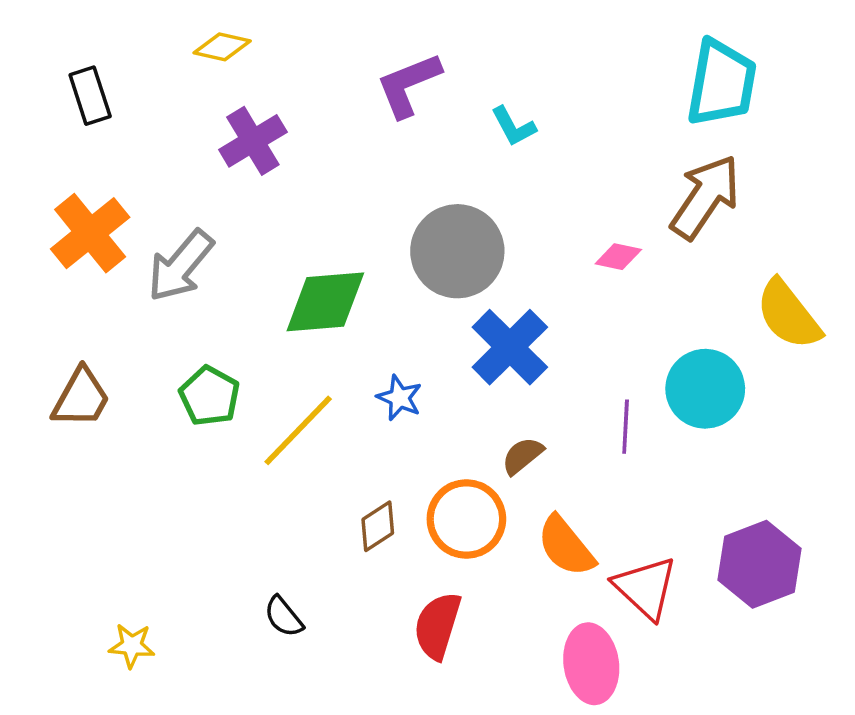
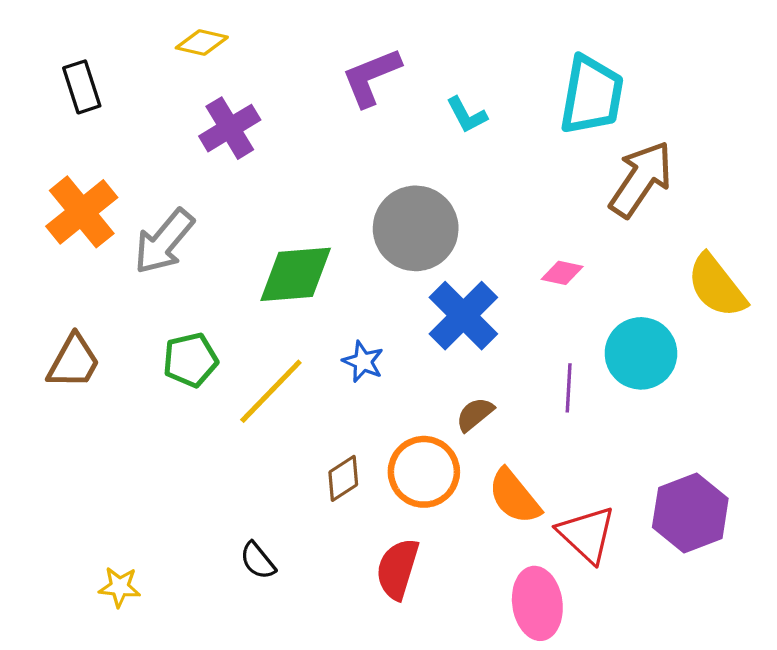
cyan trapezoid: (721, 83) -> (592, 95), moved
pink diamond: (618, 257) -> (562, 273), moved
green pentagon: (209, 396) -> (190, 360), turned 30

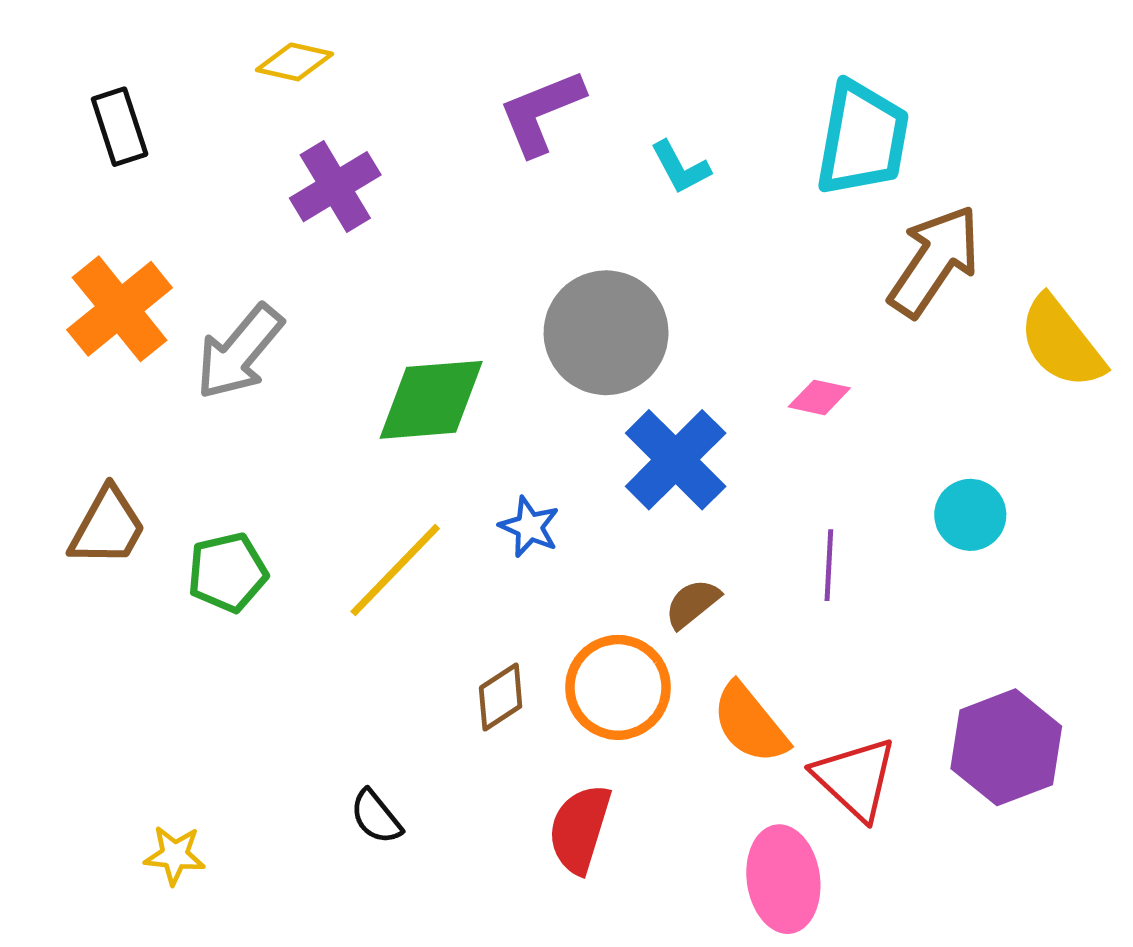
yellow semicircle: (717, 286) -> (1061, 342), moved
cyan circle: (641, 353) -> (970, 515), moved, size x0.7
green pentagon: (190, 360) -> (227, 572), moved

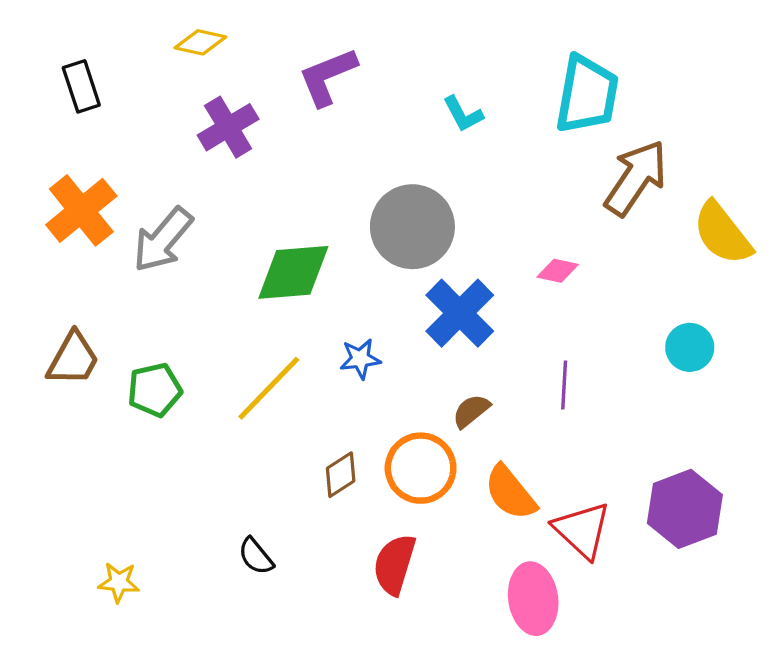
purple L-shape: (541, 112) -> (328, 77), moved
cyan circle: (970, 515) -> (690, 347), moved
blue star: (529, 527) -> (360, 359), turned -30

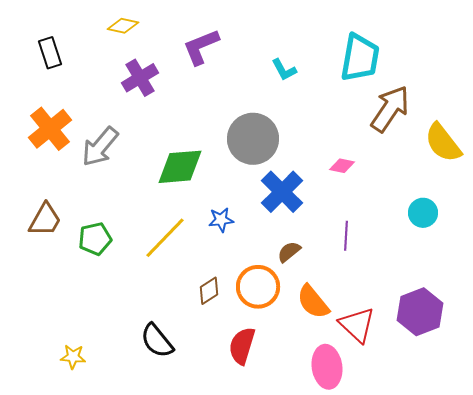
black semicircle: (256, 556) -> (157, 341), size x1.5

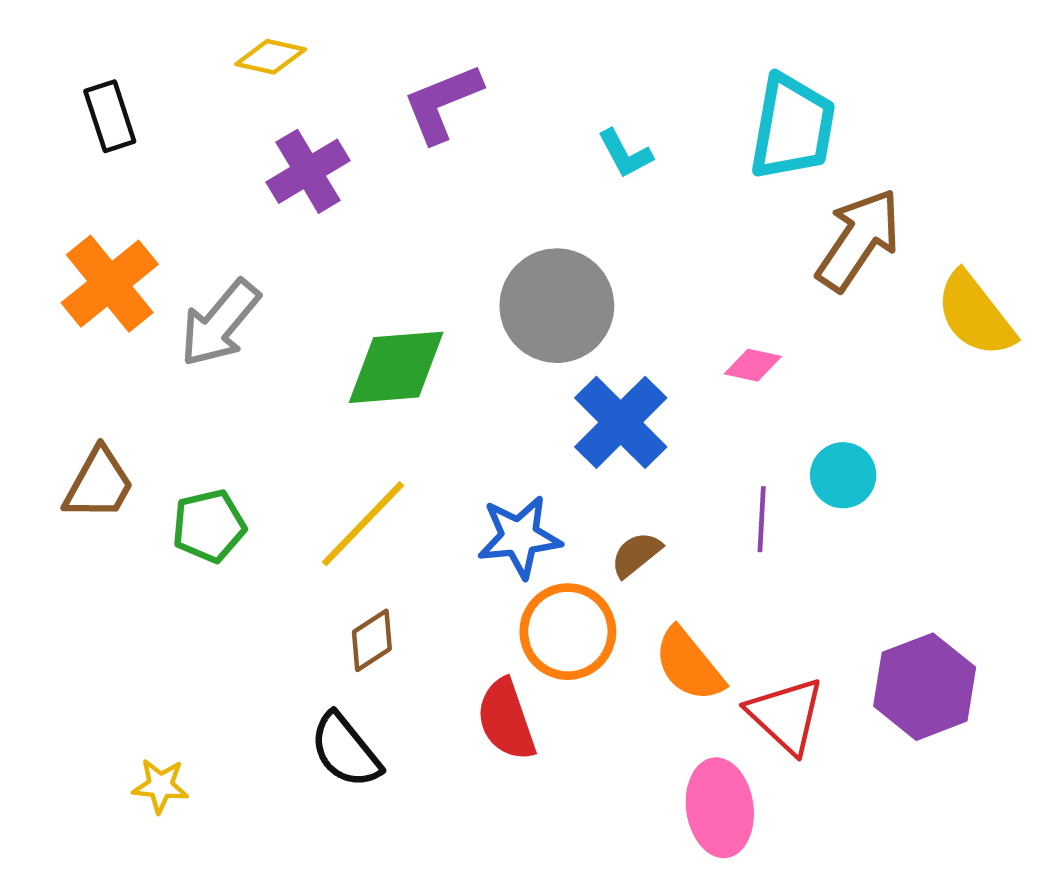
cyan circle: (423, 213) -> (843, 475), moved
blue star: (221, 220) -> (519, 537), moved, size x1.5
brown diamond: (209, 291) -> (372, 640), moved
red semicircle: (242, 346) -> (506, 720), moved, turned -36

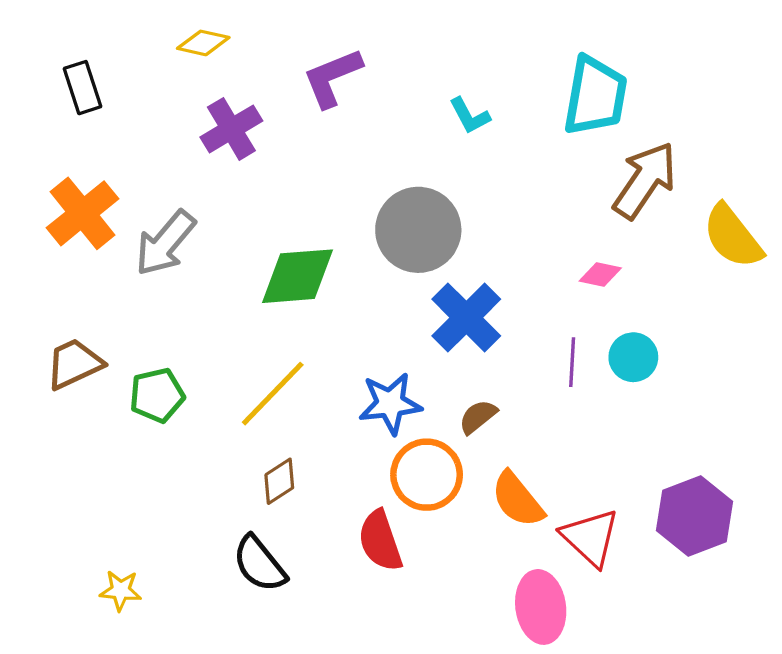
pink diamond: (753, 365) -> (600, 274), moved
brown trapezoid: (99, 484) -> (74, 364), turned -144
purple line: (762, 519) -> (572, 362), moved

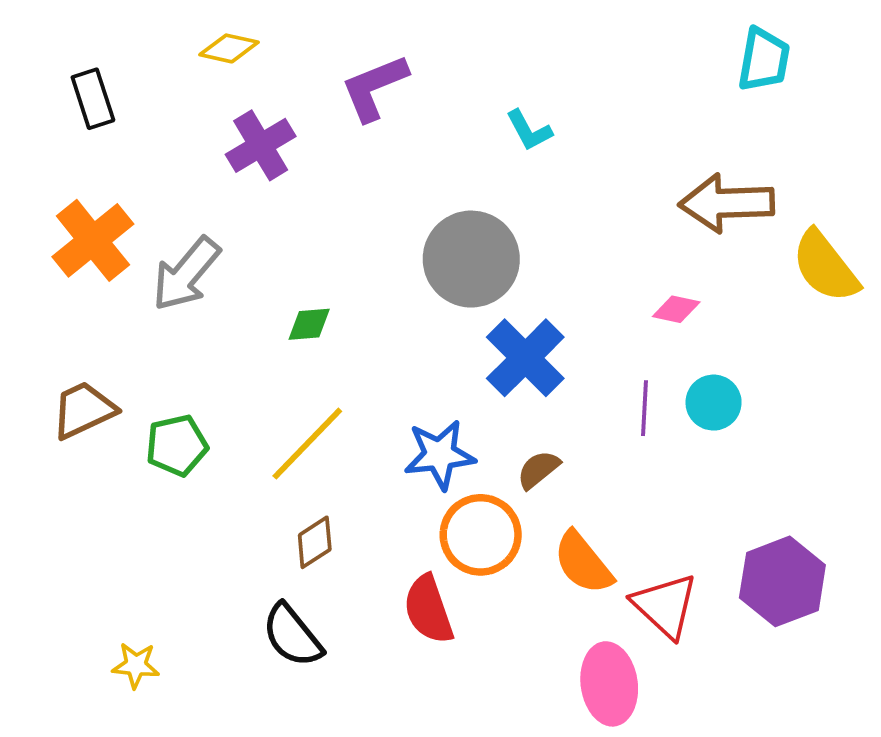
cyan trapezoid: (595, 96) -> (764, 60), moved, size x0.7
brown arrow: (645, 180) -> (727, 203), turned -126
green diamond: (298, 276) -> (309, 324), moved, size x0.5

